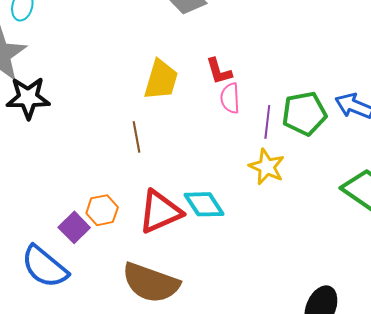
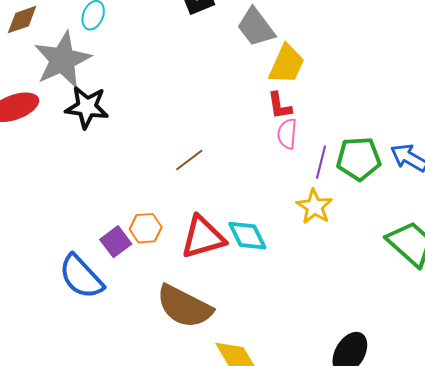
yellow trapezoid: (161, 80) -> (287, 64), moved
brown line: (136, 137) -> (189, 160), turned 56

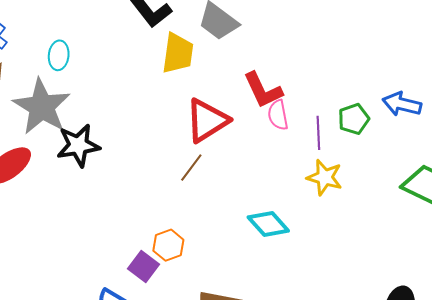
yellow trapezoid: (287, 64) -> (178, 53), moved
red L-shape: (280, 106) -> (263, 90), size x1.4
green pentagon: (359, 159) -> (354, 119), size x0.7
red triangle: (203, 237) -> (207, 120), moved

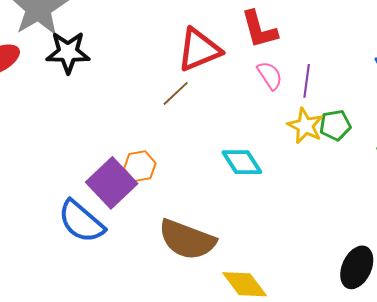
pink semicircle: (278, 115) -> (270, 75), moved, turned 148
green pentagon: (354, 119) -> (335, 125), moved
purple square: (143, 266) -> (112, 183), size x1.6

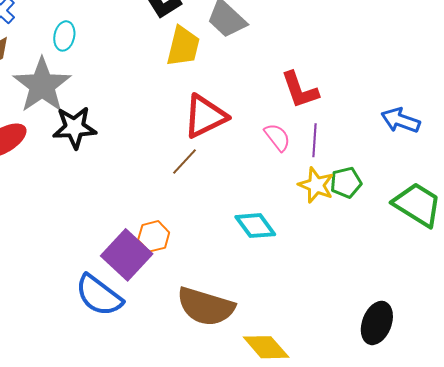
red L-shape: (259, 29) -> (300, 90), moved

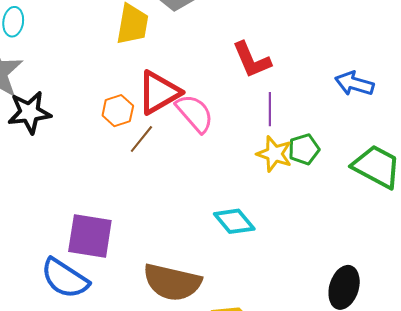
pink semicircle: (277, 137) -> (195, 113), moved, size x1.4
cyan diamond: (255, 226) -> (234, 221), moved
orange hexagon: (154, 236) -> (118, 111), moved
purple square: (127, 255) -> (90, 236), turned -30

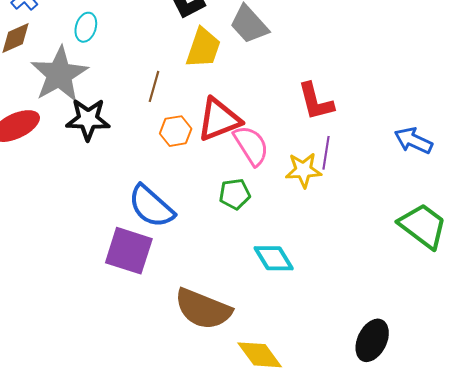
brown line: (141, 139) -> (154, 86), moved, turned -32
green pentagon: (304, 149) -> (235, 194), moved
yellow star: (274, 154) -> (303, 170), moved, turned -30
blue semicircle: (65, 278) -> (151, 206), moved

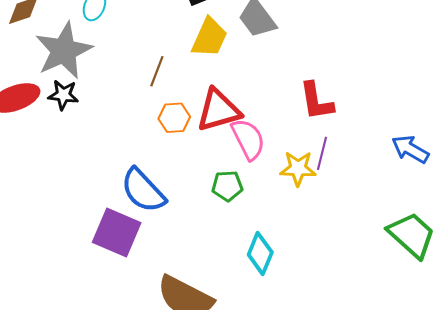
black star: (88, 119) -> (63, 95), moved, size x0.7
cyan diamond: (274, 258) -> (260, 253), turned 48

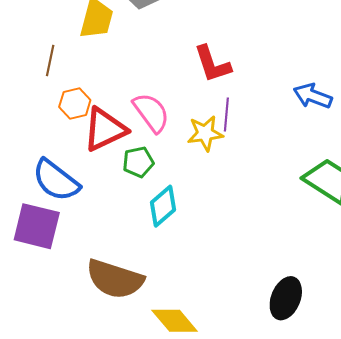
red triangle: (219, 110) -> (105, 129), moved
cyan diamond: (260, 253) -> (163, 206), moved, turned 36

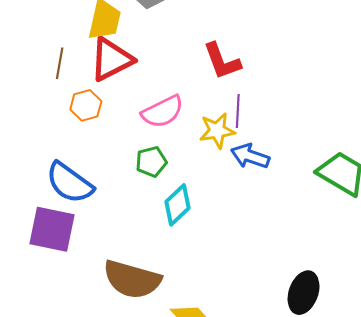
blue arrow: (313, 96) -> (250, 156), moved
pink semicircle: (151, 112) -> (163, 112), turned 102
red triangle: (105, 129) -> (111, 59), moved

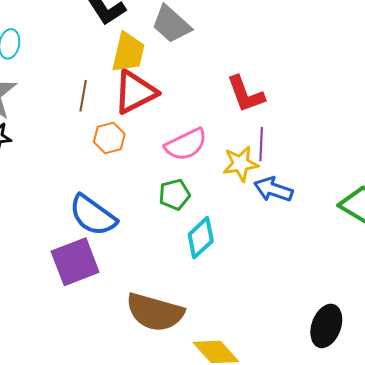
purple square: (52, 229) -> (75, 262), turned -33

